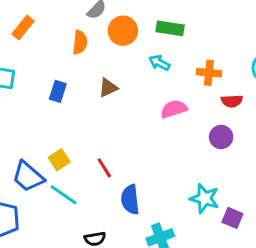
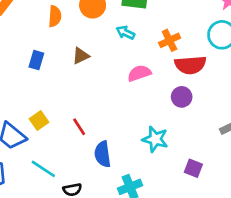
orange cross: (209, 73) -> (170, 40), turned -30
red semicircle: (232, 101) -> (190, 65), size x1.6
cyan line: (64, 195) -> (43, 169), moved
cyan star: (205, 198) -> (155, 139), moved

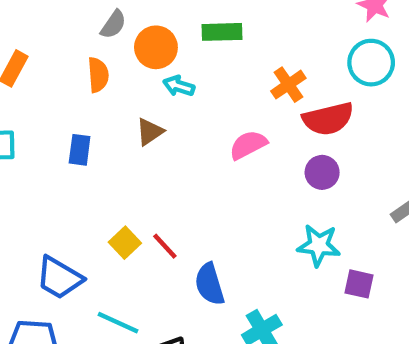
cyan arrow: (125, 33) -> (179, 86), moved
yellow square: (39, 120) -> (125, 243), moved
cyan star: (155, 139) -> (319, 245), moved

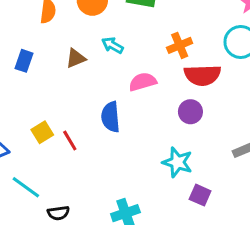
cyan arrow: (179, 86) -> (113, 45), moved
blue semicircle: (210, 284) -> (111, 117), moved

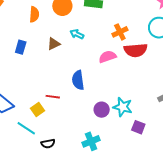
pink semicircle: (143, 82) -> (107, 57), moved
purple circle: (190, 112) -> (102, 110), moved
yellow square: (42, 132) -> (38, 109), moved
red line: (70, 141) -> (53, 97), turned -48

